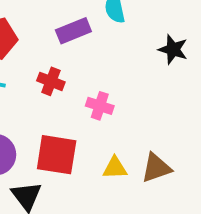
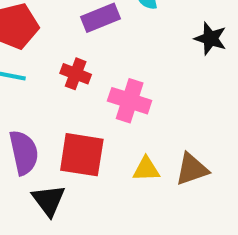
pink cross: (100, 106) -> (130, 101), size x1.4

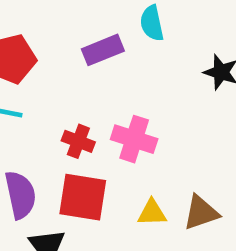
red cross: (76, 74) -> (78, 141), moved

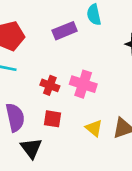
red square: (83, 197) -> (52, 119), size x0.6
yellow triangle: (152, 213) -> (94, 128), turned 42

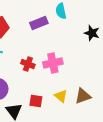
pink cross: (83, 84) -> (53, 63), turned -30
red square: (52, 119) -> (36, 101), moved

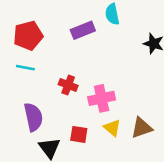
pink cross: (53, 63) -> (102, 98), moved

